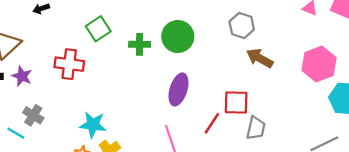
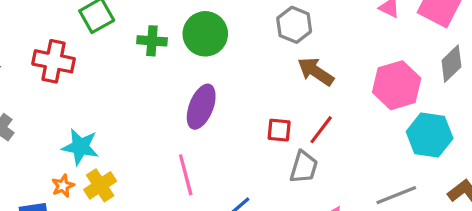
red square: (236, 103) -> (279, 130), size x0.7
red line: (212, 123) -> (321, 130), moved

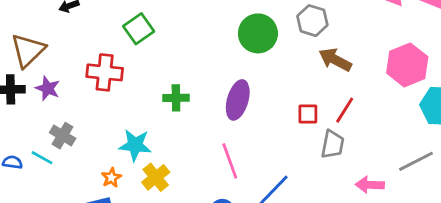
green circle: (205, 34) -> (258, 33), moved
green cross: (152, 41) -> (176, 98), moved
orange star: (63, 186) -> (111, 178), moved

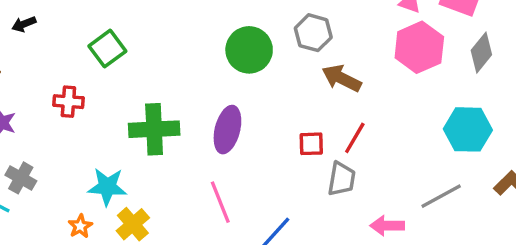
pink hexagon: (407, 65) -> (419, 47), moved
red cross: (105, 72) -> (68, 102), size x0.7
green cross: (176, 98) -> (154, 129), size x1.6

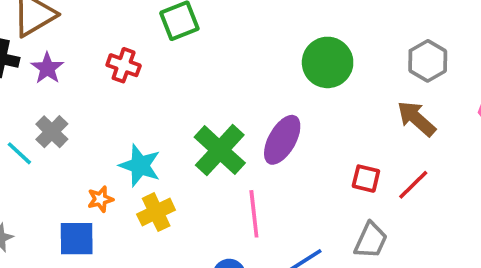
gray hexagon: (313, 33) -> (428, 61), moved
green cross: (154, 129) -> (220, 150), moved, turned 30
gray trapezoid: (342, 179) -> (371, 240), moved

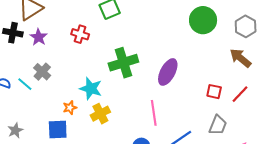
green circle: (328, 62) -> (203, 20), moved
green cross: (220, 150) -> (123, 63), moved, turned 32

